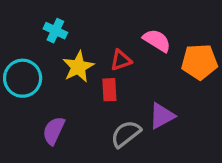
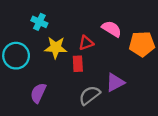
yellow star: (78, 67) -> (56, 48), turned 30

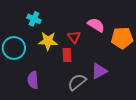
red triangle: (86, 43) -> (74, 37), turned -48
purple semicircle: (38, 93) -> (33, 80), turned -30

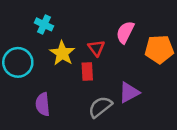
pink semicircle: (96, 25) -> (125, 32), turned -96
yellow star: (48, 41) -> (62, 53), turned 30

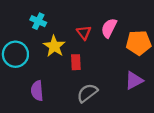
red triangle: (96, 48) -> (84, 33), moved
purple triangle: (129, 92) -> (134, 80), moved

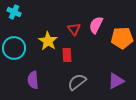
cyan cross: (38, 21) -> (14, 12), moved
purple triangle: (134, 80) -> (116, 81), moved

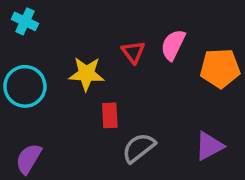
yellow star: (48, 41) -> (86, 74), turned -30
red rectangle: (67, 55) -> (110, 115), moved
purple semicircle: (33, 80) -> (29, 159), moved, turned 36

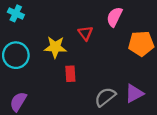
pink semicircle: (173, 45) -> (114, 17), moved
gray semicircle: (139, 148) -> (105, 97), moved

